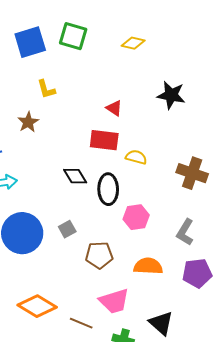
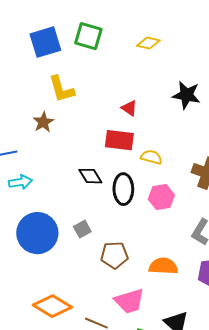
yellow L-shape: (46, 89) -> (61, 89), size x1.4
pink hexagon: (136, 217) -> (161, 197), moved

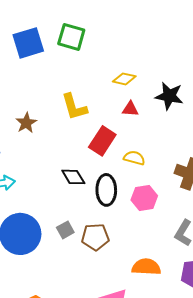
yellow diamond: (148, 43) -> (124, 79), moved
yellow L-shape: (61, 89) -> (74, 107), moved
red triangle: (129, 108) -> (130, 109), moved, turned -30
red rectangle: (119, 140) -> (102, 141), turned -64
brown pentagon: (114, 255) -> (95, 237), moved

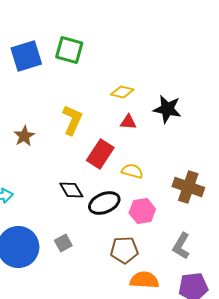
yellow L-shape: (74, 107) -> (72, 120), turned -140
black ellipse: (106, 190) -> (104, 203), turned 68
brown pentagon: (95, 237) -> (124, 250), moved

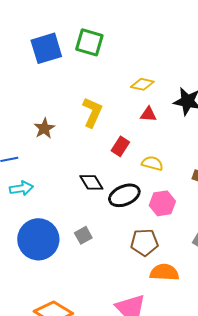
red rectangle: (100, 154) -> (120, 146), size x0.7

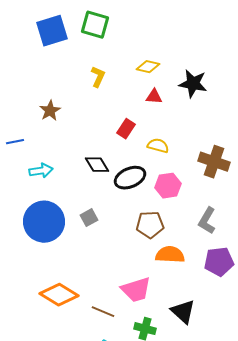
yellow L-shape: (92, 112) -> (98, 77), moved, size x0.7
cyan arrow: (21, 188) -> (41, 171), moved

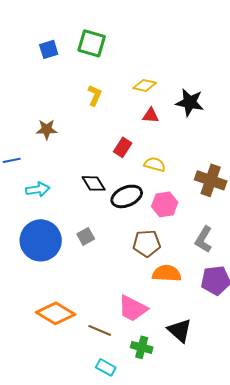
blue square: (52, 31) -> (49, 49), size x0.6
brown star: (50, 111) -> (47, 129), turned 30
pink trapezoid: (136, 290) -> (133, 308), turned 44

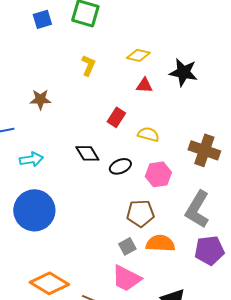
black ellipse: (127, 196) -> (120, 166), size x0.7
gray square: (86, 236) -> (127, 246), moved
gray L-shape: (204, 239) -> (197, 209), size x1.4

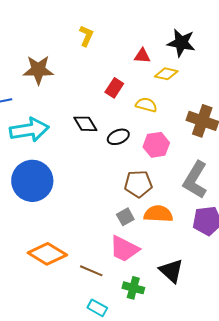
yellow diamond: (138, 55) -> (166, 74), moved
brown star: (40, 99) -> (38, 70), size x1.4
cyan arrow: (31, 159) -> (29, 130), size x1.6

